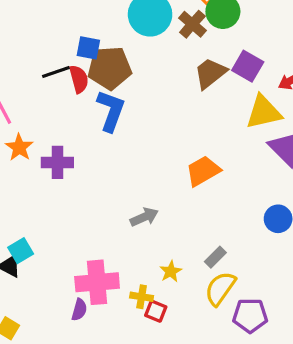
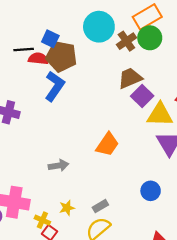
purple square: (248, 66) -> (142, 96), moved
red semicircle: (79, 79) -> (38, 59), turned -84
orange trapezoid: (203, 171) -> (107, 144), turned 140

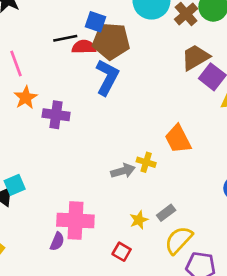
orange trapezoid: (107, 144) -> (178, 139), turned 125
gray rectangle: (100, 206) -> (166, 213), moved
yellow cross: (42, 220) -> (146, 162), moved

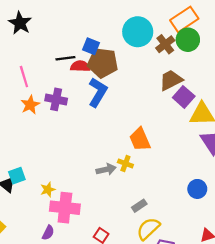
purple cross: (56, 115) -> (56, 99), moved
orange trapezoid: (178, 139) -> (140, 139), moved
yellow star: (139, 220) -> (48, 189), moved
purple semicircle: (57, 241) -> (48, 233), moved

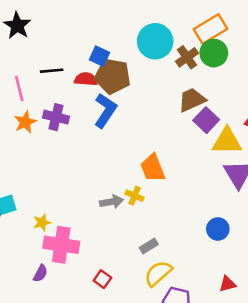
black line: (65, 58) -> (52, 71), moved

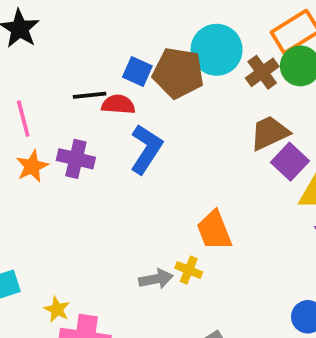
black line: (52, 71) -> (90, 95), moved
brown pentagon: (113, 76) -> (178, 73), moved
yellow star: (42, 223) -> (57, 309), turned -30

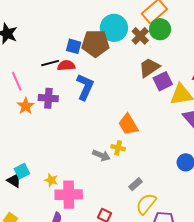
purple square: (290, 162) -> (163, 81), turned 30
gray arrow: (156, 279) -> (101, 155), turned 42

